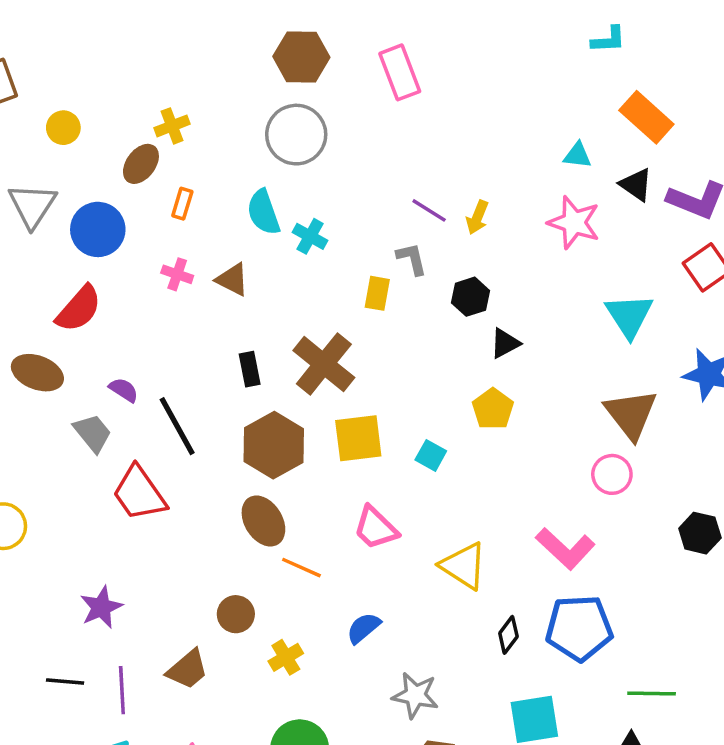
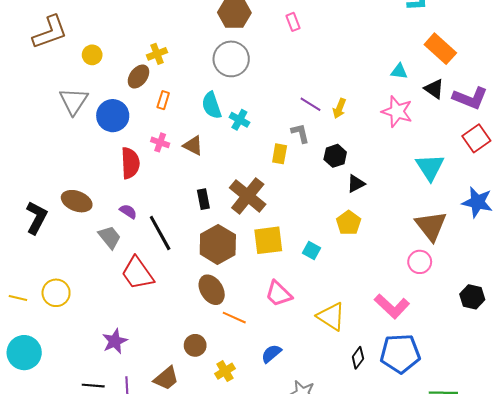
pink rectangle: (400, 72) -> (293, 22), size x0.6
red semicircle: (79, 309) -> (130, 163), moved, turned -44

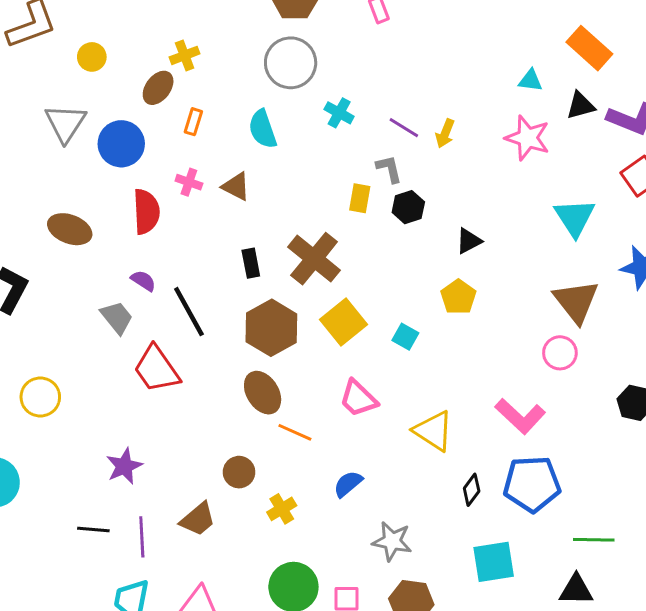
black triangle: (434, 89) -> (581, 106), turned -50
cyan cross: (239, 120) -> (339, 113), moved
black hexagon: (335, 156) -> (408, 207), moved
brown ellipse: (77, 201) -> (70, 229), moved
yellow square: (268, 240) -> (344, 322), turned -32

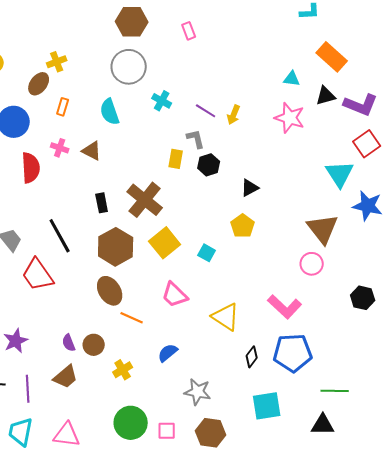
cyan triangle: (575, 217) -> (340, 174), moved
purple semicircle: (143, 281) -> (69, 343), moved, turned -144

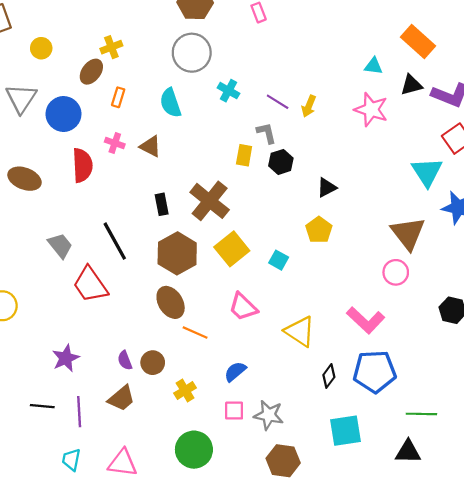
pink square: (167, 431) -> (234, 411), moved
cyan trapezoid: (21, 432) -> (71, 460), size x0.7

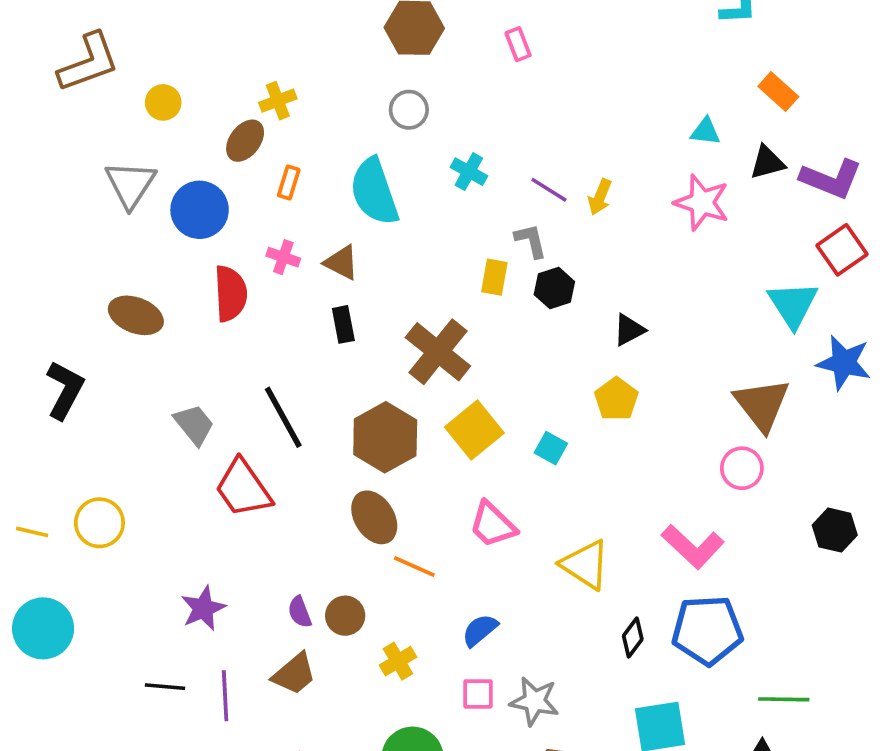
orange rectangle: (418, 42) -> (778, 92), size x0.7
gray circle: (192, 53) -> (409, 110), size x0.6
cyan semicircle: (171, 103) -> (374, 192), size x1.4
black rectangle: (162, 204) -> (343, 324), moved

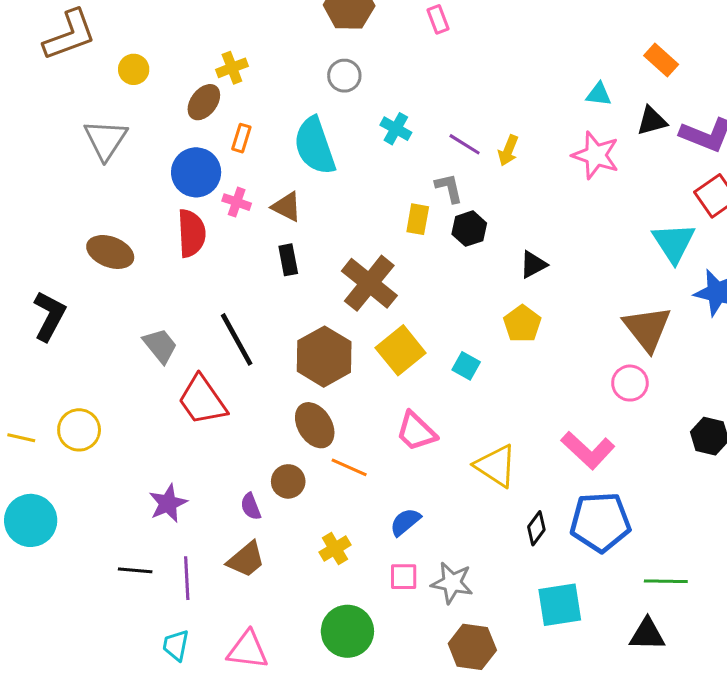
blue circle: (200, 210) -> (196, 172), moved
brown circle: (345, 616) -> (288, 481), moved

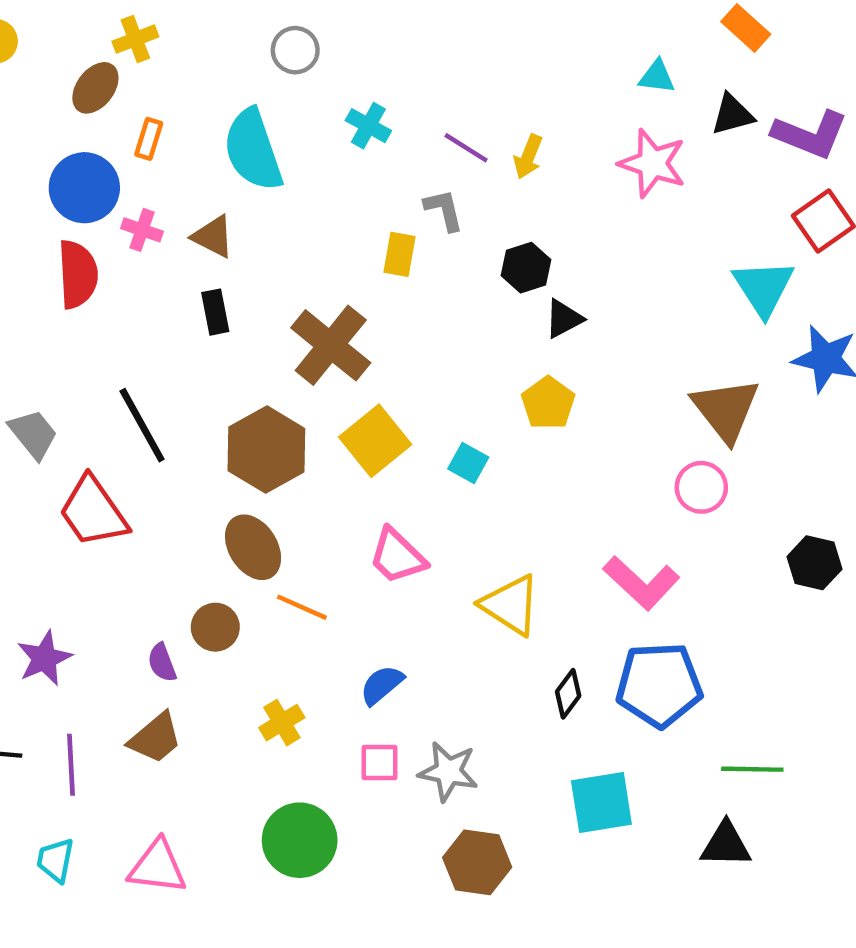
black hexagon: (469, 229) -> (526, 268), moved

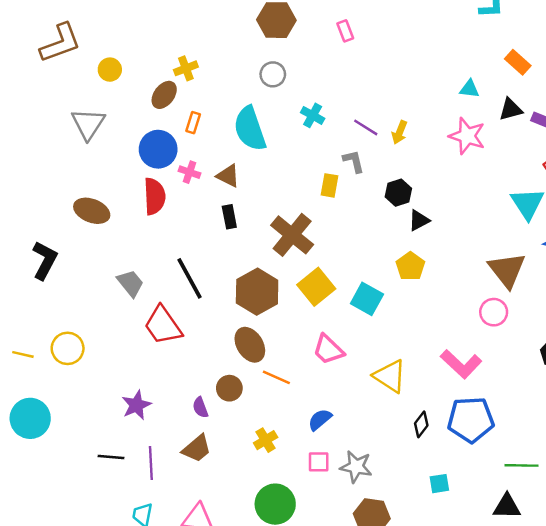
cyan square: (468, 463) -> (367, 299), size x1.5
cyan square: (601, 802) -> (439, 484), size x0.6

